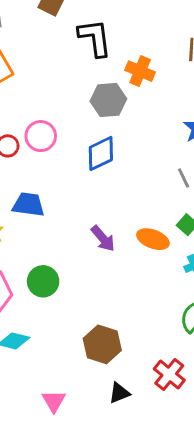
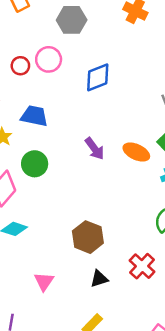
gray hexagon: (108, 100) -> (72, 20), moved
green circle: (43, 281) -> (35, 164), moved

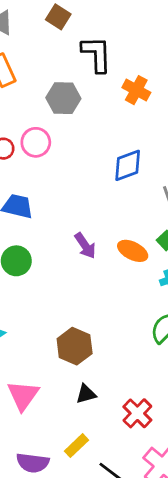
blue diamond: (98, 77) -> (128, 165), moved
red cross: (142, 266) -> (137, 413), moved
pink triangle: (44, 281) -> (23, 395), size x1.4

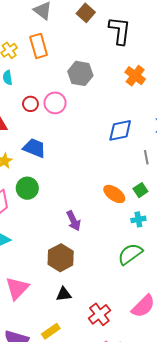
black L-shape: (97, 54) -> (120, 31), moved
purple arrow: (85, 246) -> (73, 221), moved

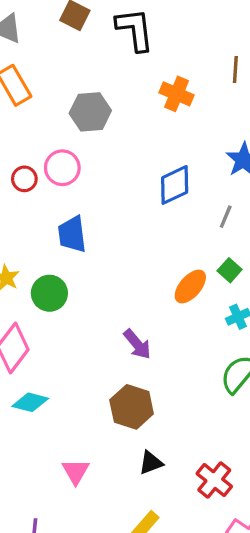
blue trapezoid: (34, 148) -> (72, 234), moved, turned -105
gray line: (146, 157) -> (226, 217), turned 48
green circle: (27, 188) -> (49, 293), moved
orange ellipse: (114, 194) -> (190, 286), turned -70
pink triangle: (17, 288) -> (76, 471), size x0.7

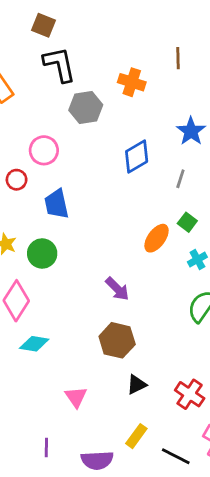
black L-shape: (135, 30) -> (59, 64), moved
gray hexagon: (90, 112) -> (86, 108), moved
red circle: (24, 179) -> (17, 180), moved

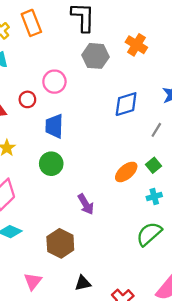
green circle: (42, 254) -> (51, 164), moved
brown hexagon: (117, 340) -> (60, 243), moved

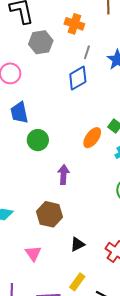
gray line: (156, 130) -> (87, 52), moved
green circle: (51, 164) -> (38, 140), moved
purple arrow: (86, 204) -> (64, 175), turned -132

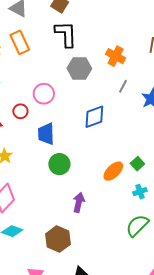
blue diamond: (78, 78) -> (94, 117), moved

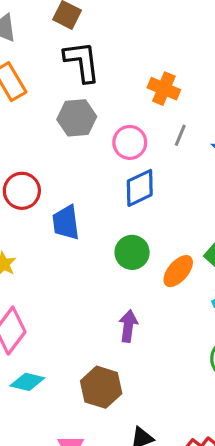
gray hexagon: (79, 68) -> (77, 118), moved
pink circle: (44, 94) -> (130, 142), moved
red circle: (20, 111) -> (22, 191), size x1.5
green circle: (59, 164) -> (132, 252), moved

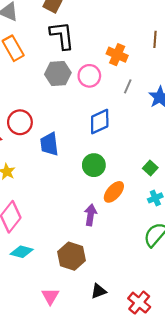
pink circle: (130, 142) -> (89, 76), moved
orange ellipse: (178, 271) -> (114, 192), moved

